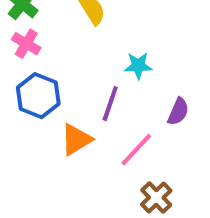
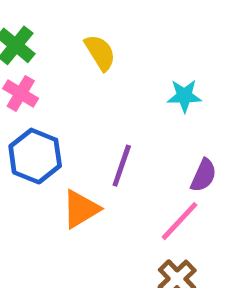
cyan star: (138, 66) -> (184, 96), moved
pink line: (136, 150) -> (179, 221), moved

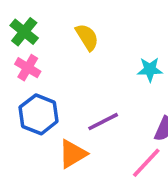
purple line: (122, 166) -> (103, 122), turned 44

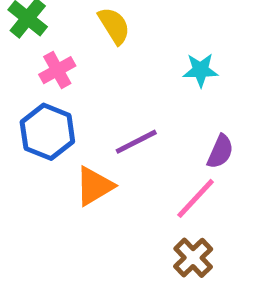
pink cross: (28, 68) -> (57, 70), moved, turned 30

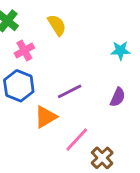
cyan star: (200, 70) -> (120, 50), moved
pink line: (196, 198) -> (77, 139), moved

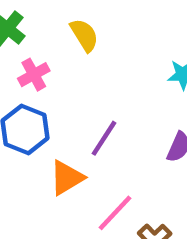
purple line: (70, 91) -> (104, 138), turned -30

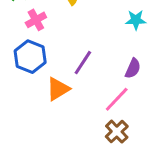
pink line: (115, 213) -> (117, 99), moved

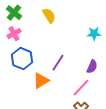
pink cross: (36, 20) -> (14, 34), moved

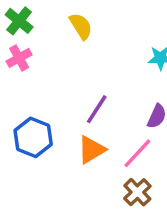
blue hexagon: (22, 59) -> (33, 137), moved
orange triangle: (41, 81) -> (91, 150), moved

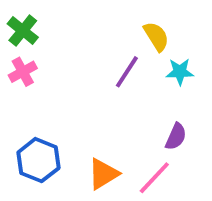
yellow semicircle: (81, 26) -> (156, 36), moved
purple line: (97, 109) -> (127, 72), moved

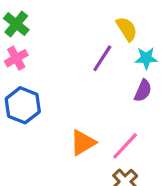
purple semicircle: (176, 137) -> (143, 91), moved
blue hexagon: (38, 160) -> (23, 105), moved

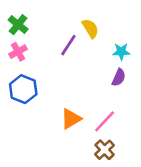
yellow semicircle: (127, 29) -> (90, 28), moved
purple line: (102, 58) -> (68, 45), moved

